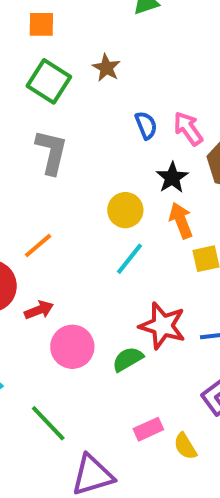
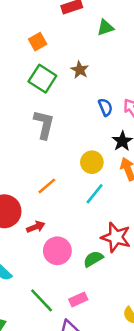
orange square: (41, 24) -> (38, 42), turned -30
orange line: (38, 245) -> (47, 186), moved
pink rectangle: (148, 429) -> (78, 299), moved

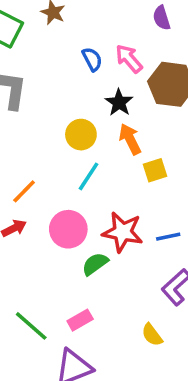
orange line: (47, 186) -> (24, 191), moved
pink circle: (57, 251) -> (68, 229), moved

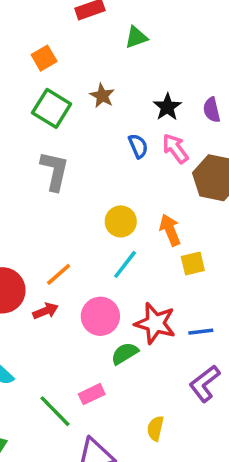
black star: (119, 103) -> (167, 107), moved
pink rectangle: (80, 320) -> (92, 394), moved
yellow semicircle: (152, 335) -> (155, 428), moved, turned 45

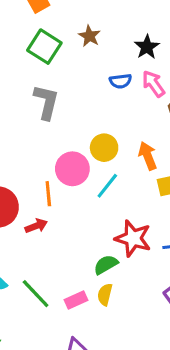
blue semicircle: (138, 146) -> (120, 81), turned 105
orange line: (59, 274) -> (48, 194), turned -55
pink circle: (100, 316) -> (72, 169), moved
green line: (55, 411) -> (36, 294), moved
yellow semicircle: (155, 428) -> (105, 294), moved

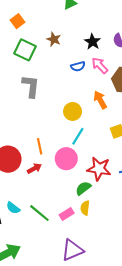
orange arrow: (148, 156) -> (100, 100), moved
pink circle: (72, 169) -> (66, 159), moved

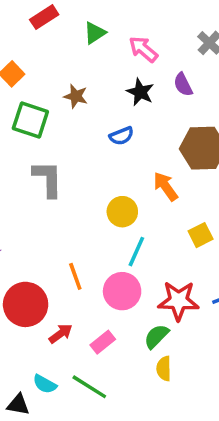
pink arrow: (100, 65) -> (143, 49), moved
red arrow: (34, 168) -> (61, 334), moved
pink rectangle: (67, 214) -> (103, 342), moved

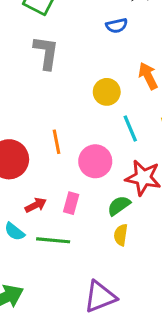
cyan line: (136, 252) -> (130, 129), moved, turned -56
red arrow: (61, 334) -> (36, 205), moved
pink rectangle: (103, 342) -> (71, 203), turned -45
green line: (89, 387) -> (53, 240), turned -36

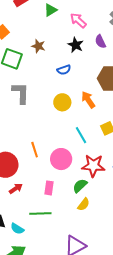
yellow circle: (107, 92) -> (62, 102), moved
red arrow: (36, 205) -> (16, 189), moved
cyan semicircle: (15, 232) -> (17, 229), moved
yellow semicircle: (121, 235) -> (84, 204), turned -144

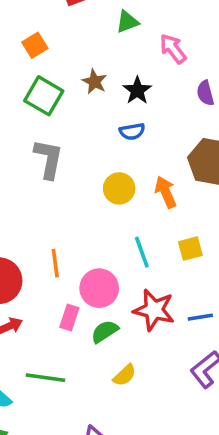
black star: (76, 45) -> (137, 90), moved
green semicircle: (80, 186) -> (105, 331), moved
pink rectangle: (49, 188) -> (69, 317), moved

